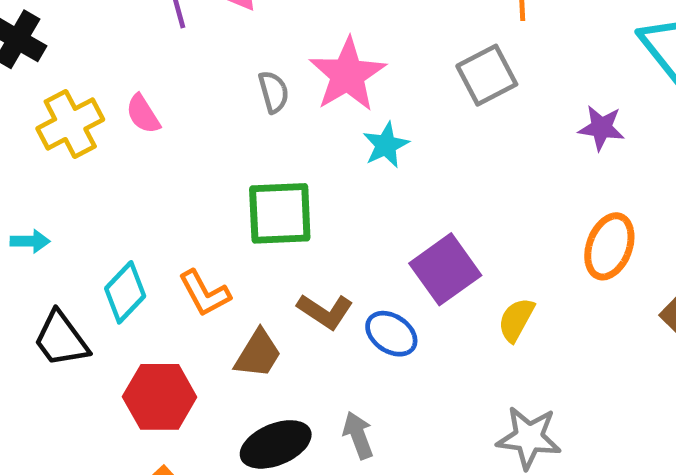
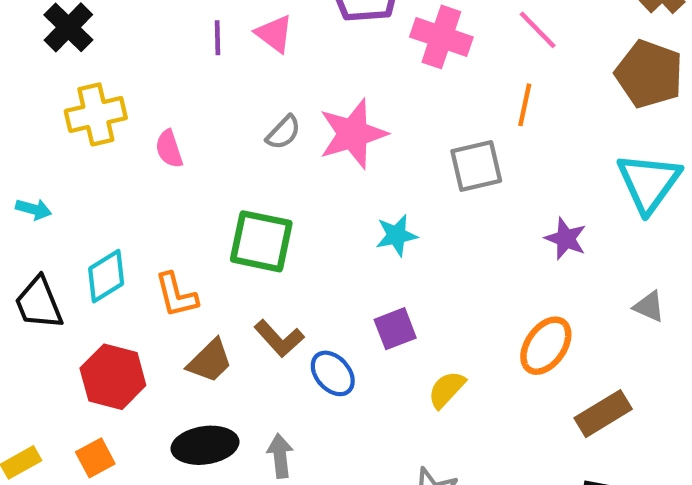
gray semicircle: (274, 92) -> (283, 132), turned 45
pink semicircle: (143, 114) -> (169, 149), moved
cyan star: (386, 145) -> (396, 235), moved
purple square: (445, 269) -> (395, 329), size x0.7

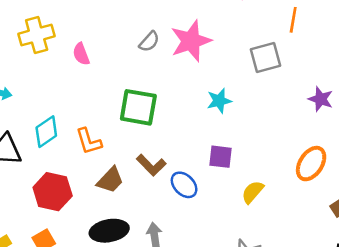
purple square: (395, 329) -> (220, 157), turned 30

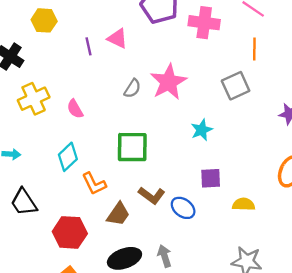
cyan diamond: (46, 132) -> (68, 157), moved
yellow semicircle: (253, 192) -> (244, 204), turned 60

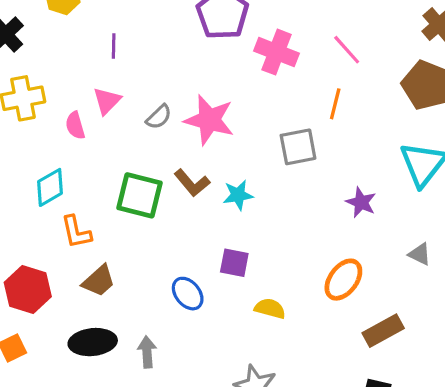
pink triangle: (117, 38) -> (107, 101), moved, turned 35
pink star: (168, 82) -> (209, 120), turned 30
brown L-shape: (152, 195) -> (192, 183), moved

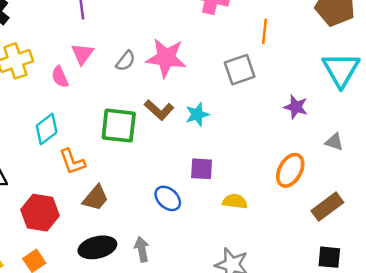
gray triangle: (420, 254) -> (334, 142), moved

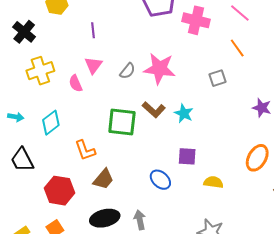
orange line: (264, 31) -> (237, 48), turned -42
gray square: (240, 70) -> (218, 78), size x0.7
cyan star: (197, 114) -> (184, 113), turned -30
cyan diamond: (47, 129) -> (51, 123), moved

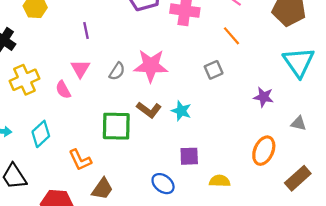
purple line: (93, 30) -> (86, 30), moved

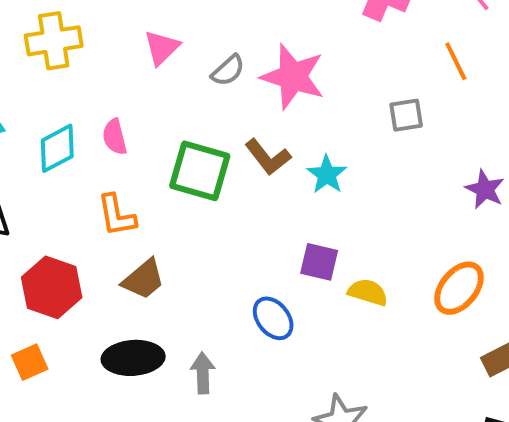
pink semicircle: (63, 90) -> (115, 137), moved
yellow semicircle: (220, 181) -> (368, 292), moved
blue ellipse: (163, 184) -> (273, 318), moved

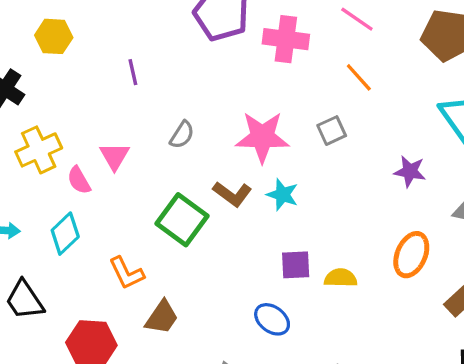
pink triangle: (162, 48) -> (114, 156), moved
pink star: (293, 77) -> (262, 137), moved
pink semicircle: (115, 137) -> (79, 180), moved
green square: (200, 171) -> (182, 220), turned 36

